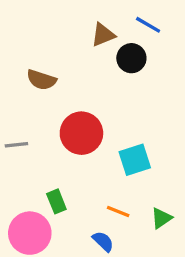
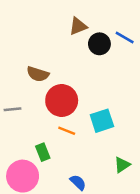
blue line: (148, 25) -> (125, 38), moved
brown semicircle: (41, 80) -> (38, 74), moved
orange line: (118, 211) -> (67, 131), moved

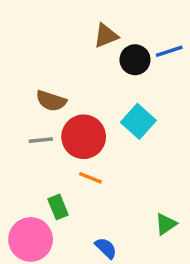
blue line: (125, 38) -> (169, 51), turned -48
gray line: (13, 109) -> (41, 140), moved
cyan square: (102, 121) -> (138, 121), moved, turned -30

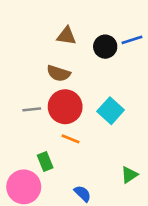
brown triangle: (106, 36) -> (66, 36), moved, turned 30
brown semicircle: (51, 101) -> (58, 73), moved
cyan square: (138, 121) -> (111, 111), moved

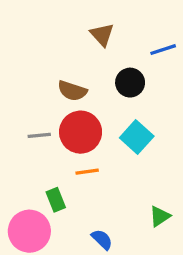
brown triangle: (66, 36) -> (102, 35), moved, turned 40
black circle: (105, 47) -> (130, 83), moved
orange line: (70, 139) -> (87, 172), turned -30

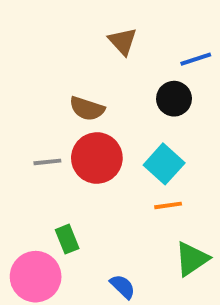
black circle: (130, 83) -> (174, 99), moved
orange line: (87, 172) -> (168, 205), moved
green triangle: (160, 216) -> (192, 259), size x1.4

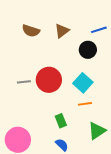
brown triangle: (123, 41) -> (62, 31), moved, turned 35
brown semicircle: (87, 109) -> (31, 31), moved
green rectangle: (67, 239) -> (61, 121), moved

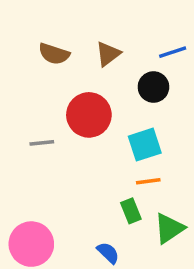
red circle: (49, 80) -> (89, 115), moved
cyan square: (83, 83) -> (145, 145), turned 30
green rectangle: (61, 121) -> (131, 211), moved

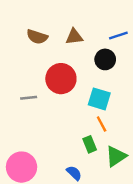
brown triangle: (108, 54) -> (74, 37), turned 30
cyan square: (145, 145) -> (99, 99), turned 35
orange line: (148, 181) -> (102, 124), turned 70

